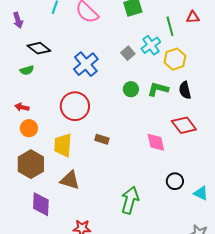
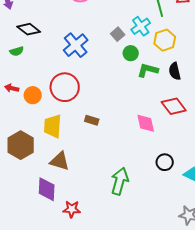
green circle: (131, 89) -> (131, 53), moved
orange circle: (29, 128) -> (33, 95), moved
purple diamond: (41, 204) -> (47, 189), moved

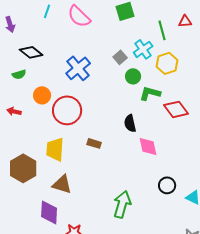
black semicircle: (175, 71) -> (130, 123), moved
orange circle: (33, 95) -> (42, 95), moved
red diamond: (174, 106) -> (176, 109), moved

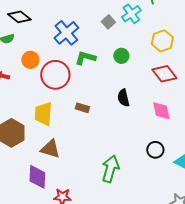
yellow hexagon: (167, 63) -> (162, 41), moved
green circle: (133, 76) -> (121, 56), moved
green L-shape: (150, 93) -> (85, 58), moved
black semicircle: (130, 123) -> (123, 98), moved
pink diamond: (148, 146) -> (161, 111), moved

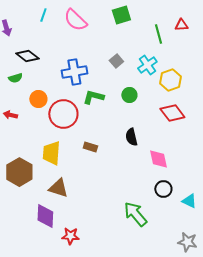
cyan cross: (131, 14) -> (147, 65), moved
blue cross: (66, 33) -> (74, 72), turned 30
pink diamond: (161, 111) -> (158, 159), moved
green arrow: (110, 169) -> (135, 214), moved, turned -56

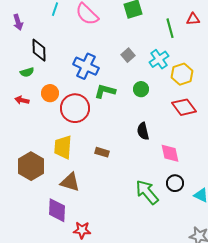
black diamond: (27, 56) -> (39, 50), turned 50
blue cross: (74, 72) -> (86, 66), turned 35
red arrow: (10, 115) -> (22, 100), moved
brown rectangle: (90, 147) -> (102, 152), moved
green arrow: (135, 214) -> (147, 192), moved

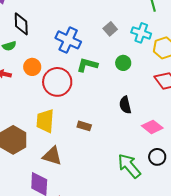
cyan cross: (159, 59) -> (141, 33), turned -36
pink diamond: (170, 153) -> (152, 127), turned -40

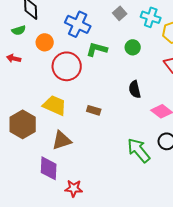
orange circle: (32, 67) -> (45, 42), moved
yellow trapezoid: (45, 121) -> (55, 105), turned 110
brown triangle: (52, 156) -> (62, 140), turned -35

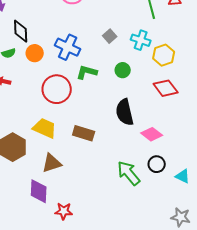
orange circle: (45, 42) -> (35, 53), moved
black semicircle: (135, 89) -> (125, 112), size x1.5
brown rectangle: (94, 110) -> (84, 133), size x1.5

